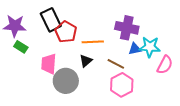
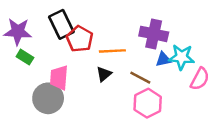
gray circle: (66, 81) -> (48, 98), moved

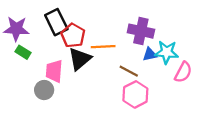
black triangle: (104, 74) -> (80, 59), moved, size x1.6
gray circle: (48, 98) -> (44, 90), size x0.7

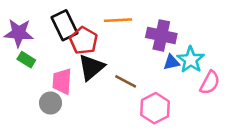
orange line: (103, 47) -> (118, 20), moved
cyan star: (167, 52) -> (191, 60), turned 30
brown line: (129, 71) -> (126, 81), moved

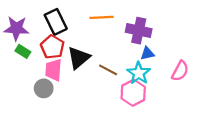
red pentagon: (84, 41) -> (52, 47), moved
cyan star: (191, 60) -> (139, 73), moved

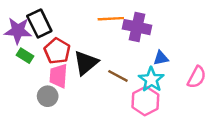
black rectangle: (56, 22) -> (39, 23), moved
purple cross: (139, 31) -> (137, 27), moved

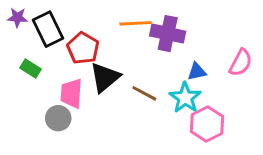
purple star: (18, 31) -> (17, 17), moved, size x0.6
red pentagon: (57, 51) -> (83, 48), moved
pink semicircle: (197, 77) -> (241, 63), moved
pink hexagon: (145, 101) -> (207, 124), moved

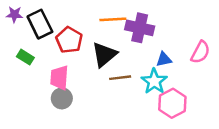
black triangle: (105, 77) -> (104, 55), moved
brown line: (144, 93) -> (120, 78), turned -35
gray circle: (58, 118) -> (62, 98), moved

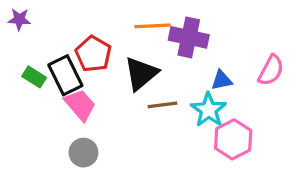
black rectangle: (40, 24) -> (65, 75), moved
pink trapezoid: (59, 78) -> (80, 105), turned 135
gray circle: (62, 98) -> (83, 153), moved

